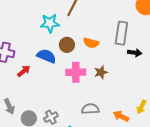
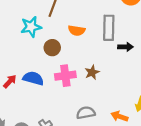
orange semicircle: (91, 43) -> (77, 31), moved
blue semicircle: (46, 56) -> (33, 78), moved

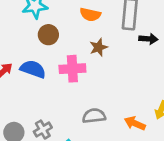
brown circle: (52, 48) -> (48, 35), moved
brown star: (92, 72) -> (99, 47), moved

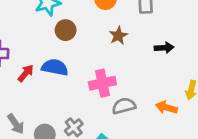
black arrow: (148, 39) -> (164, 48), moved
pink cross: (72, 69) -> (102, 83), moved

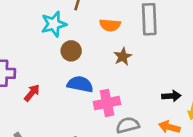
black arrow: (164, 48) -> (171, 96), moved
blue semicircle: (55, 67) -> (80, 84), moved

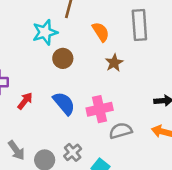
orange semicircle: (110, 25) -> (101, 32), turned -126
blue semicircle: (80, 84) -> (64, 103), moved, turned 40

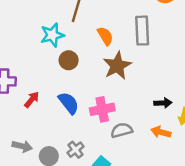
brown star: (114, 63) -> (117, 66), size x1.6
gray arrow: (16, 150) -> (22, 146), turned -42

